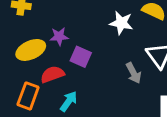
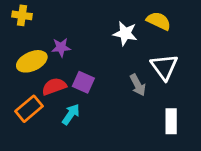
purple square: (81, 57) -> (83, 82), moved
orange rectangle: (28, 96) -> (29, 109), turned 30

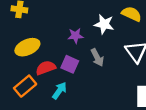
purple star: (61, 47) -> (75, 36), moved
gray arrow: (138, 85) -> (97, 57), moved

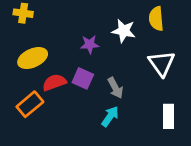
yellow semicircle: (132, 14) -> (156, 19), turned -120
gray arrow: (97, 57) -> (115, 88), moved
cyan arrow: (59, 91) -> (110, 116), moved

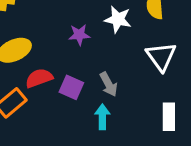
purple square: (83, 78) -> (71, 87), moved
cyan arrow: (110, 116) -> (102, 117), turned -35

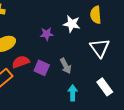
cyan arrow: (102, 117) -> (73, 93), moved
white rectangle: (169, 117) -> (105, 87), turned -36

